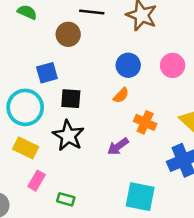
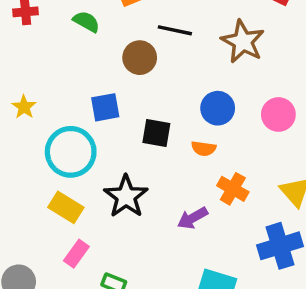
orange semicircle: (121, 95) -> (204, 148), turned 48
black square: (71, 99) -> (156, 133), moved

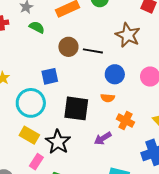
black line: (175, 30) -> (93, 51), moved
black square: (156, 133) -> (76, 108), moved, size x1.5
black star: (126, 196) -> (58, 142), moved

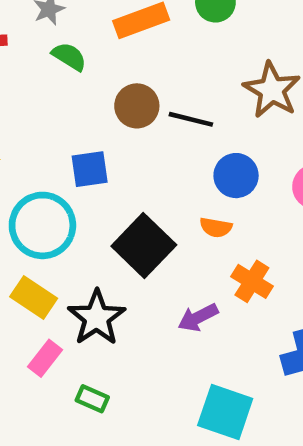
black square: (76, 108) -> (144, 246), turned 32

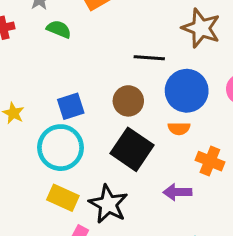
brown circle: (137, 106) -> (128, 101), moved
blue square: (90, 169) -> (71, 106), moved
blue circle: (236, 176) -> (187, 91), size x1.4
purple arrow: (198, 317) -> (177, 192), turned 36

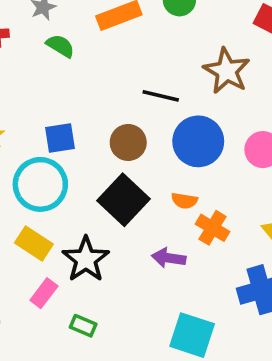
orange semicircle: (179, 128) -> (184, 201), moved

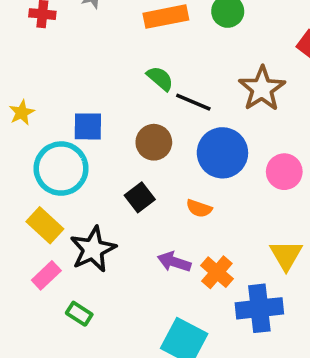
green semicircle: (60, 46) -> (160, 78), moved
black square: (124, 200) -> (140, 197), size x0.6
orange cross: (212, 228) -> (217, 272), moved

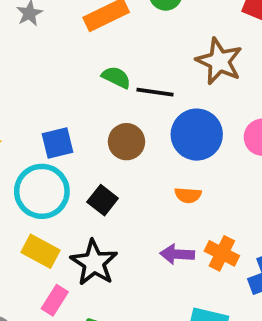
black square: (140, 197) -> (103, 200), moved

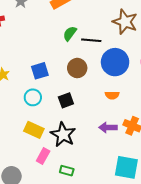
green semicircle: (116, 77) -> (70, 33), turned -77
cyan circle: (42, 191) -> (33, 97), size x0.6
black square: (103, 200) -> (66, 100), turned 35

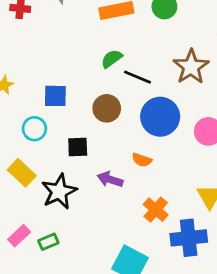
purple arrow: (108, 127) -> (110, 179), moved
pink rectangle: (43, 156) -> (19, 236), moved
green rectangle: (67, 171) -> (48, 242), turned -56

